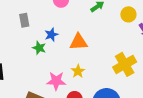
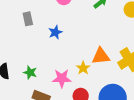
orange triangle: (79, 42) -> (101, 56), moved
green star: (39, 48) -> (30, 72), moved

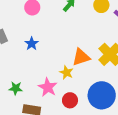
pink star: (62, 78) -> (48, 87), turned -30

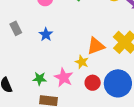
green star: (16, 88) -> (40, 79), moved
red circle: (70, 100) -> (93, 83), moved

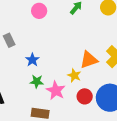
blue star: (46, 34) -> (32, 60), moved
green star: (40, 79) -> (37, 82), moved

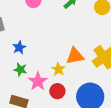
red circle: (85, 96) -> (57, 91), moved

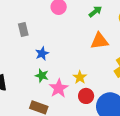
orange triangle: (75, 56) -> (99, 41), moved
red circle: (57, 91) -> (86, 96), moved

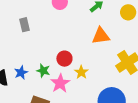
blue star: (42, 53) -> (21, 73), moved
red circle: (86, 96) -> (64, 59), moved

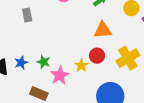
red circle: (64, 59) -> (97, 56), moved

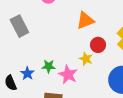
gray rectangle: (27, 15) -> (19, 26), size x1.5
orange triangle: (103, 30) -> (85, 20), moved

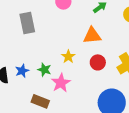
yellow star: (86, 59) -> (68, 57), moved

